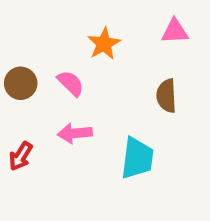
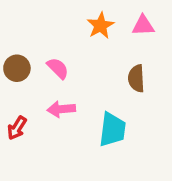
orange star: (104, 44) -> (100, 26), moved

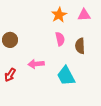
pink semicircle: (58, 68) -> (60, 39), moved, turned 32
cyan trapezoid: (112, 130) -> (66, 76), turned 145

